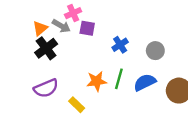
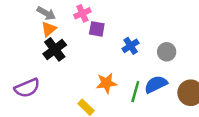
gray arrow: (61, 26) -> (46, 13), moved
green line: (119, 79) -> (135, 92), moved
purple semicircle: (46, 88) -> (27, 88), moved

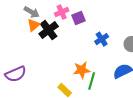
purple square: (97, 29) -> (79, 18), moved, turned -32
black cross: (55, 49) -> (49, 30), moved
green line: (135, 92) -> (92, 81), moved

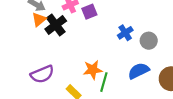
blue cross: (102, 39) -> (125, 33), moved
purple semicircle: (16, 74) -> (42, 74), moved

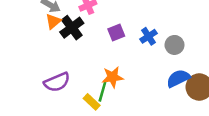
purple square: (89, 12) -> (116, 33), moved
blue semicircle: (139, 71) -> (178, 78), moved
green line: (104, 82) -> (103, 91), moved

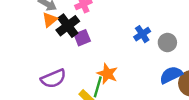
purple square: (116, 33) -> (82, 38), moved
orange star: (113, 77) -> (107, 74), turned 30

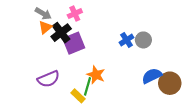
purple square: (82, 38) -> (74, 43), size x1.5
gray circle: (167, 42) -> (143, 40), moved

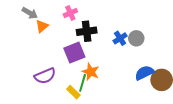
gray arrow: (43, 14) -> (30, 13), moved
black cross: (61, 33) -> (87, 31), moved, turned 30
purple square: (74, 43) -> (74, 53), moved

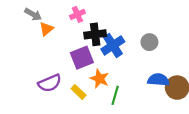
blue cross: (120, 38) -> (113, 45), moved, size x1.5
blue semicircle: (144, 73) -> (158, 80), turned 30
green line: (83, 83) -> (115, 95), moved
yellow rectangle: (73, 92) -> (79, 92), moved

